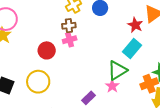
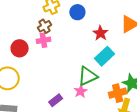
red star: (135, 25) -> (100, 33), moved
brown cross: (69, 26) -> (44, 26), turned -32

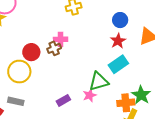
blue circle: (77, 12) -> (120, 20), moved
brown cross: (44, 26) -> (54, 48), moved
red circle: (20, 48) -> (31, 52), moved

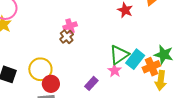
red circle: (31, 52) -> (51, 84), moved
cyan rectangle: (118, 64) -> (135, 59), moved

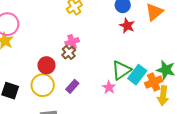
pink star: (115, 71) -> (109, 87), moved
purple rectangle: (91, 83) -> (72, 86), moved
red circle: (51, 84) -> (46, 65), moved

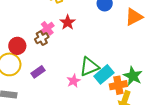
red star: (127, 26) -> (68, 22), moved
pink cross: (72, 42) -> (47, 28), turned -32

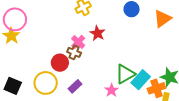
brown cross: (42, 38) -> (74, 52), turned -32
red circle: (17, 46) -> (60, 63), moved

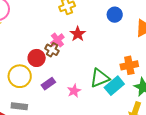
orange cross: (156, 88) -> (129, 65), moved
pink star: (111, 90) -> (74, 91), moved

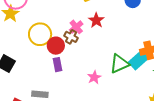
yellow circle: (20, 76) -> (40, 34), moved
purple rectangle: (48, 84) -> (57, 65), moved, turned -64
cyan rectangle: (114, 86) -> (139, 60), moved

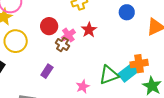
yellow circle: (40, 34) -> (16, 41), moved
red circle: (56, 46) -> (49, 26), moved
purple rectangle: (57, 65) -> (47, 71), turned 40

